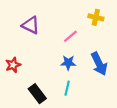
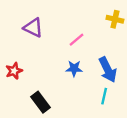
yellow cross: (96, 17) -> (115, 19), moved
cyan line: (67, 88) -> (104, 96), moved

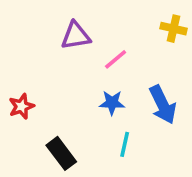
purple triangle: (33, 28) -> (76, 36), moved, turned -35
cyan line: (104, 96) -> (125, 144), moved

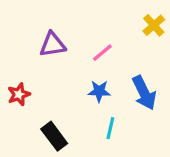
yellow cross: (173, 29) -> (154, 25), turned 35
purple triangle: (76, 36) -> (53, 45), moved

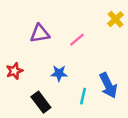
blue star: (99, 91) -> (59, 73), moved
blue arrow: (144, 93) -> (108, 85), moved

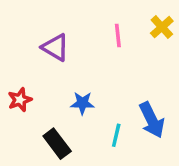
purple triangle: (40, 34) -> (55, 47), turned 40
pink line: (77, 40) -> (118, 35), moved, turned -56

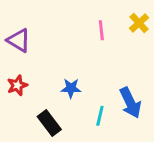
purple triangle: (55, 47) -> (19, 40), moved

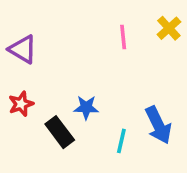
black rectangle: (49, 123) -> (60, 132), moved

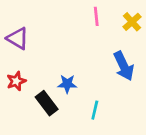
pink line: (123, 37) -> (96, 16), moved
blue arrow: (158, 125) -> (124, 66), moved

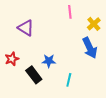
yellow cross: (132, 22) -> (94, 24), moved
purple triangle: (18, 38) -> (26, 28), moved

